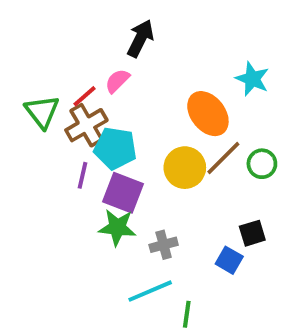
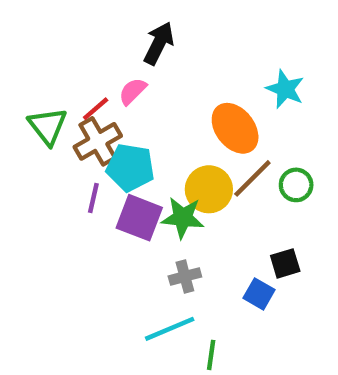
green star: (117, 227) -> (183, 218), moved

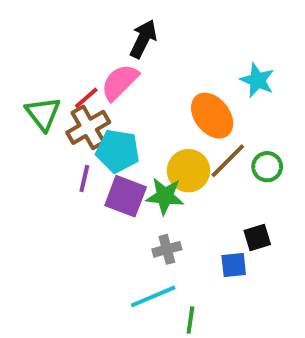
pink semicircle: (133, 91) -> (120, 82), size x1.5
blue square: (259, 294) -> (234, 265), turned -36

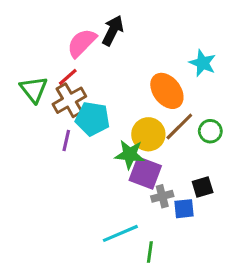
pink semicircle: (120, 82) -> (82, 43), moved
purple square: (126, 196) -> (145, 173), moved
gray cross: (167, 249) -> (162, 196), moved

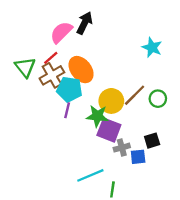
orange ellipse: (167, 91) -> (81, 70), moved
purple line: (66, 140) -> (67, 110), moved

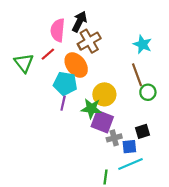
pink semicircle: (61, 32) -> (58, 30), turned -40
brown cross: (52, 75) -> (89, 41), moved
brown line: (135, 95) -> (137, 75), moved, turned -65
cyan line: (90, 175) -> (131, 164), moved

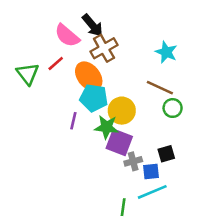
black arrow: (79, 22) -> (93, 25), turned 114
pink semicircle: (58, 30) -> (67, 36), turned -55
brown line: (137, 75) -> (160, 88), turned -45
cyan pentagon: (65, 84) -> (94, 98), moved

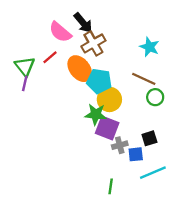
cyan pentagon: (94, 98) -> (99, 81), moved
purple line: (73, 121) -> (25, 83), moved
cyan line: (152, 192) -> (153, 173), moved

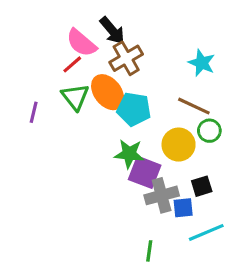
red line: (50, 57) -> (72, 64), moved
green triangle: (25, 66) -> (75, 97), moved
yellow circle: (109, 99) -> (179, 145), moved
gray cross: (120, 145) -> (162, 195), size x1.5

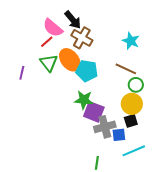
brown cross: (126, 58) -> (82, 38), turned -30
yellow circle: (179, 145) -> (132, 104), moved

